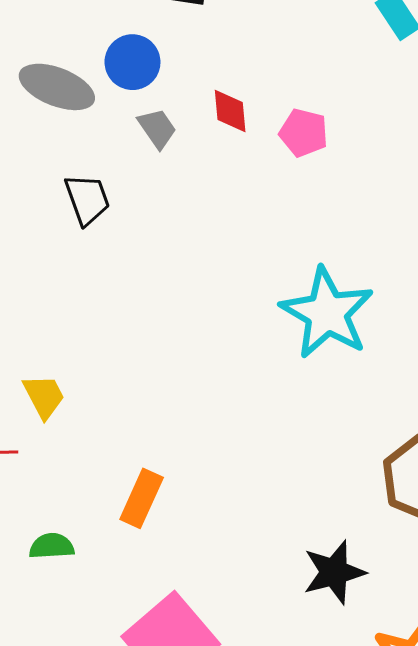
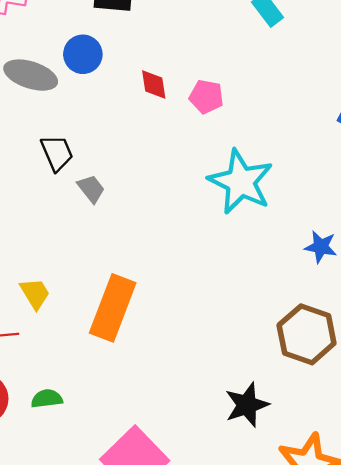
gray trapezoid: (157, 128) -> (91, 189), moved
cyan star: (327, 313) -> (241, 182), moved
orange rectangle: (142, 498) -> (113, 308), moved, size x1.6

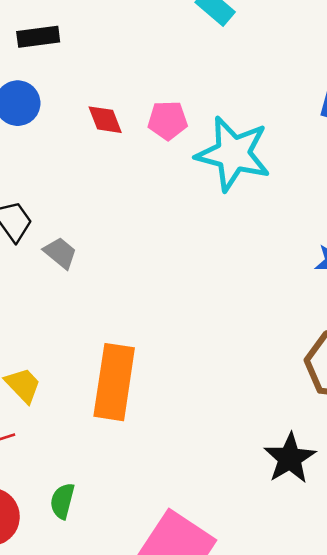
cyan star: (241, 182) -> (233, 154), moved
green semicircle: (47, 399) -> (62, 501), turned -56

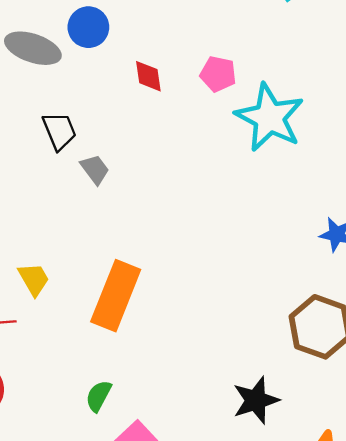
red diamond: (105, 120) -> (148, 76), moved
green semicircle: (62, 501) -> (98, 396), moved

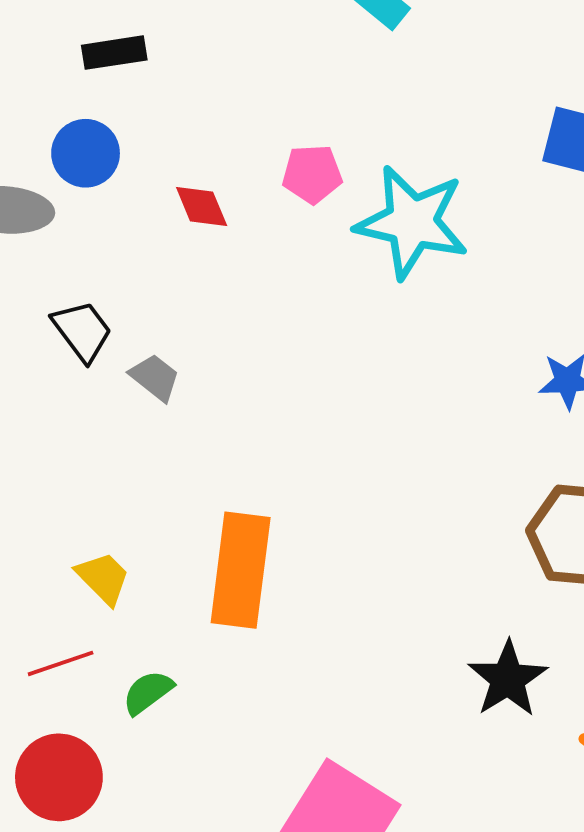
green semicircle: (98, 396) -> (148, 692), moved, turned 40

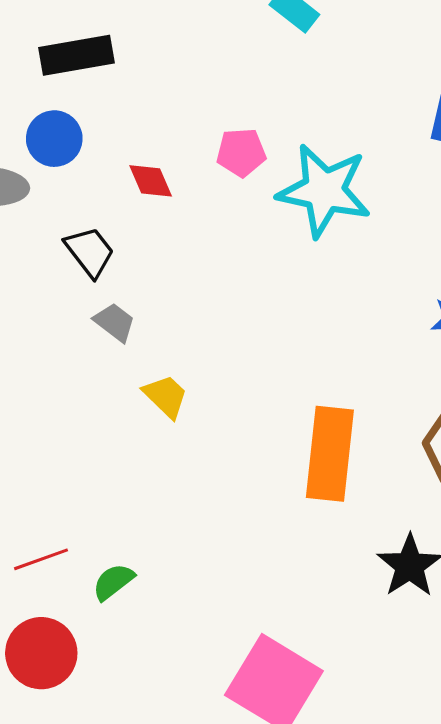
black rectangle: (114, 53) -> (76, 55), size x1.4
black trapezoid: (82, 331) -> (90, 252), moved
orange rectangle: (241, 570) -> (330, 454), moved
yellow trapezoid: (103, 578) -> (166, 396), moved

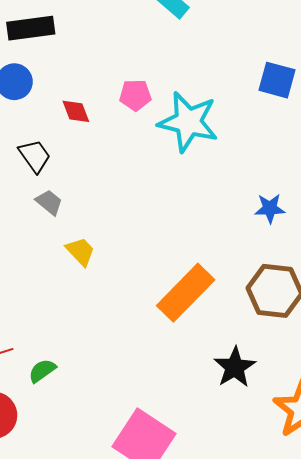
orange rectangle: (330, 454) -> (186, 293), turned 36

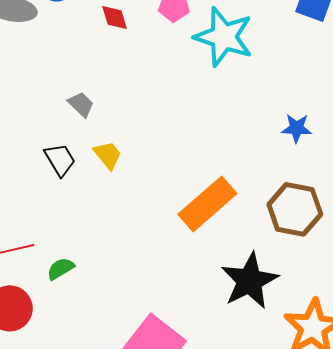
black trapezoid: (35, 156) -> (60, 160), moved
black star: (235, 367) -> (249, 281), size x1.4

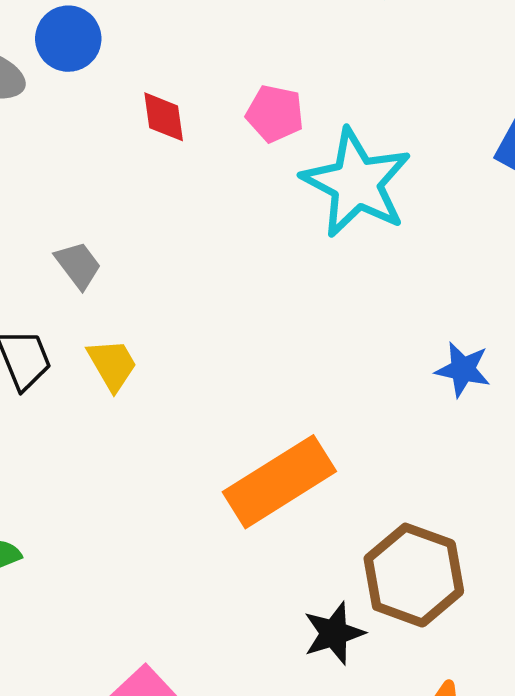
brown hexagon: (295, 209) -> (414, 575), moved
black star: (249, 281) -> (334, 633), size x0.6

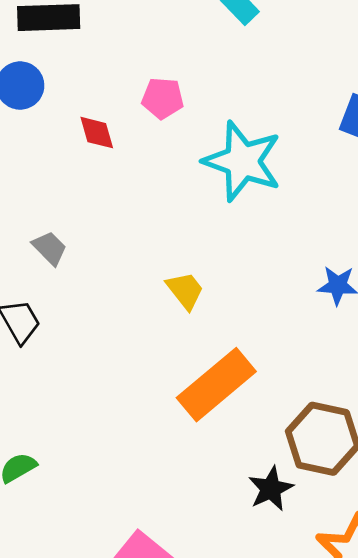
pink pentagon: (275, 114) -> (163, 98), moved
yellow trapezoid: (112, 365) -> (185, 291), moved

